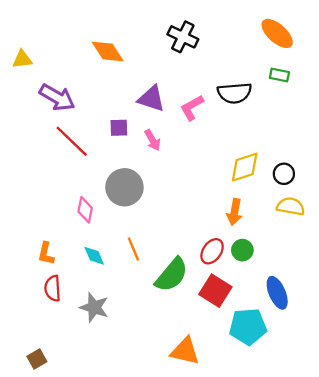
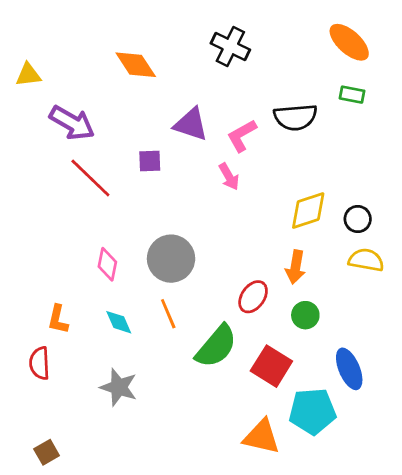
pink arrow: (153, 140) -> (229, 177), moved
gray circle: (124, 187) -> (171, 259), moved
red ellipse: (212, 251) -> (253, 297), moved
red semicircle: (53, 288) -> (40, 363), moved
orange triangle: (185, 351) -> (262, 437), moved

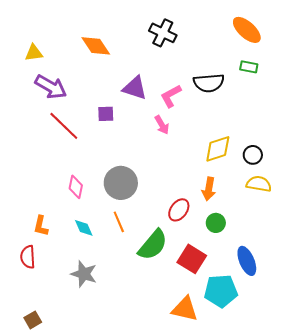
yellow triangle: (28, 75) -> (34, 53), moved

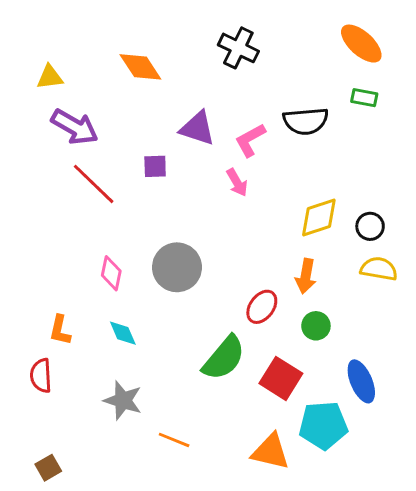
orange line: (119, 222) -> (174, 440), moved, turned -45

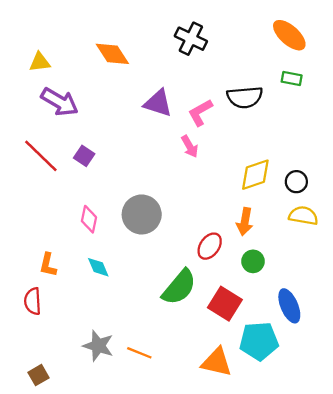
purple square: (155, 166) -> (84, 156), moved, turned 36
red line: (94, 184) -> (41, 156), moved
gray star: (123, 400) -> (98, 346), moved

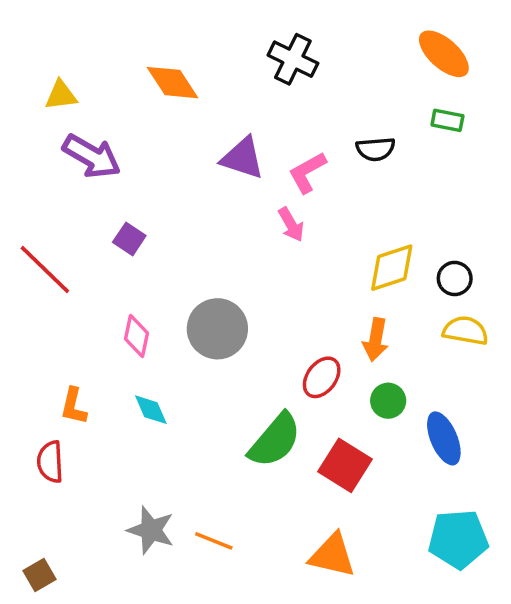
black semicircle: (245, 97) -> (376, 149), size x0.7
red line: (41, 156) -> (45, 269), moved
blue ellipse: (289, 306) -> (444, 438), moved
cyan pentagon: (259, 341) -> (458, 539), moved
brown square: (39, 375) -> (39, 575), moved

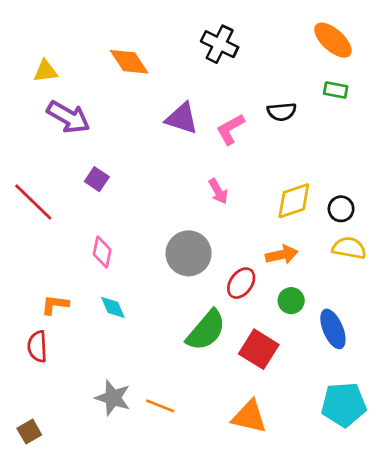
pink arrow: (291, 225) -> (218, 191), moved
gray circle: (217, 329) -> (189, 253), moved
orange arrow: (376, 340) -> (282, 255), turned -112
orange L-shape: (74, 406) -> (55, 305), turned 84

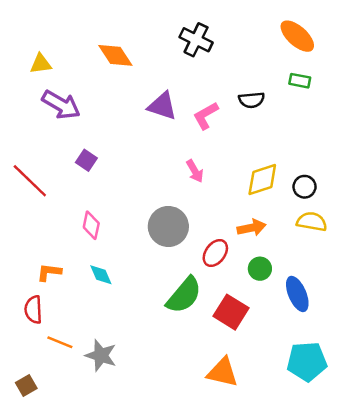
orange line: (160, 406) -> (60, 342), moved

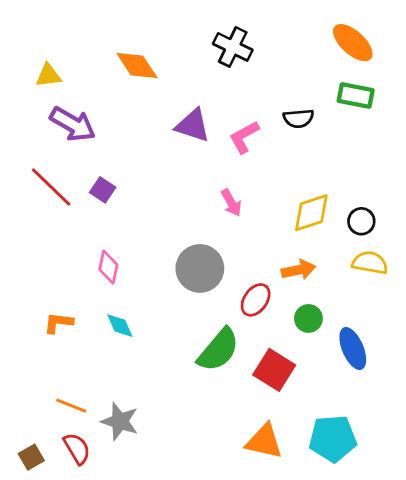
green rectangle: (300, 81) -> (356, 96), size x1.4
red line: (30, 181) -> (51, 187), moved
red semicircle: (33, 310) -> (77, 449), moved, turned 152
cyan pentagon: (307, 361) -> (333, 439), moved

